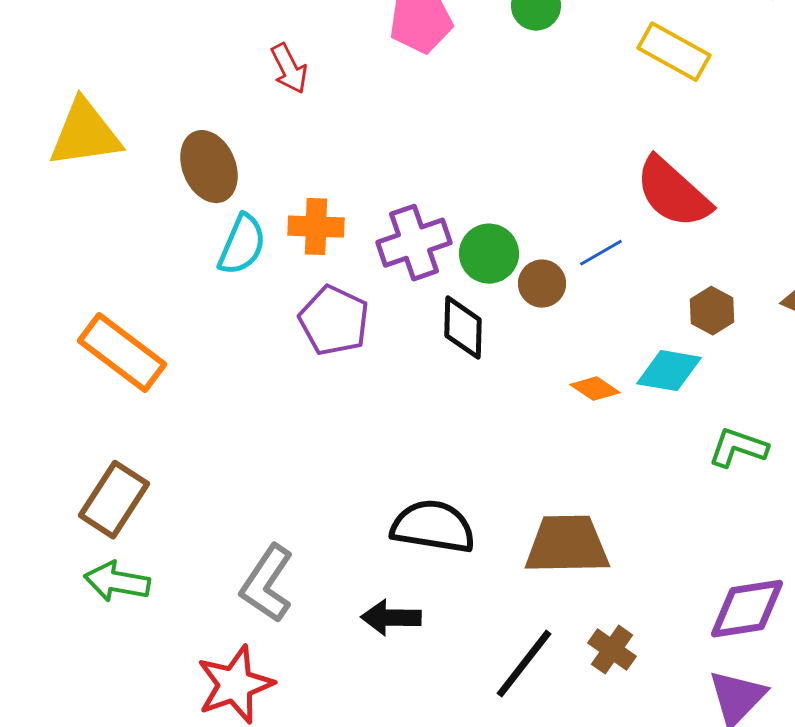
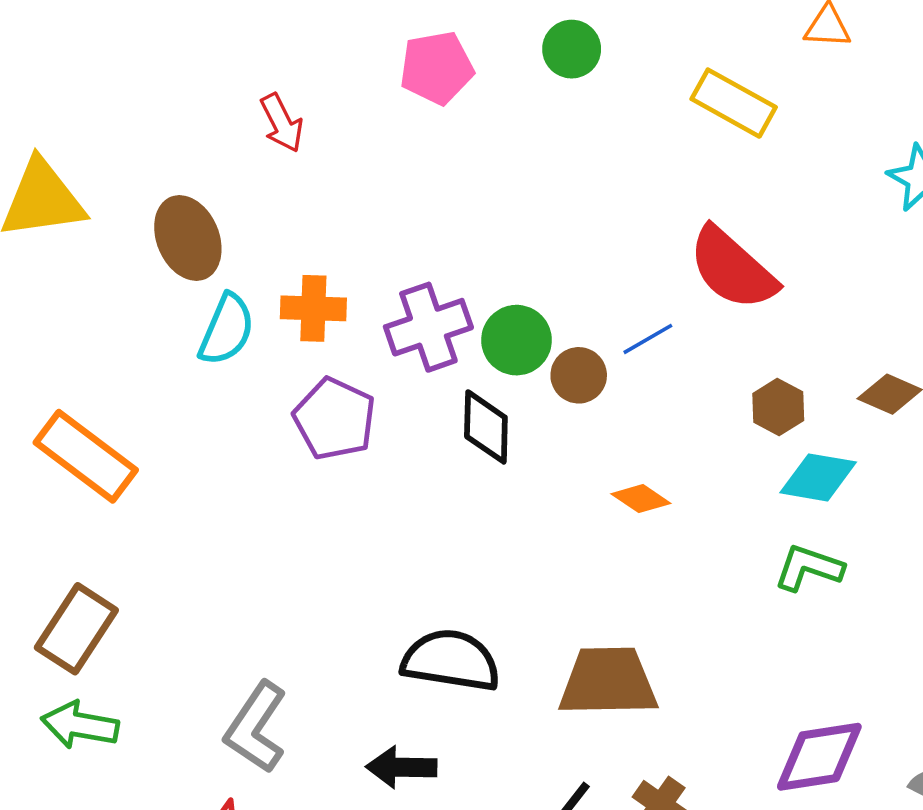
cyan diamond: (669, 371) -> (818, 477), moved

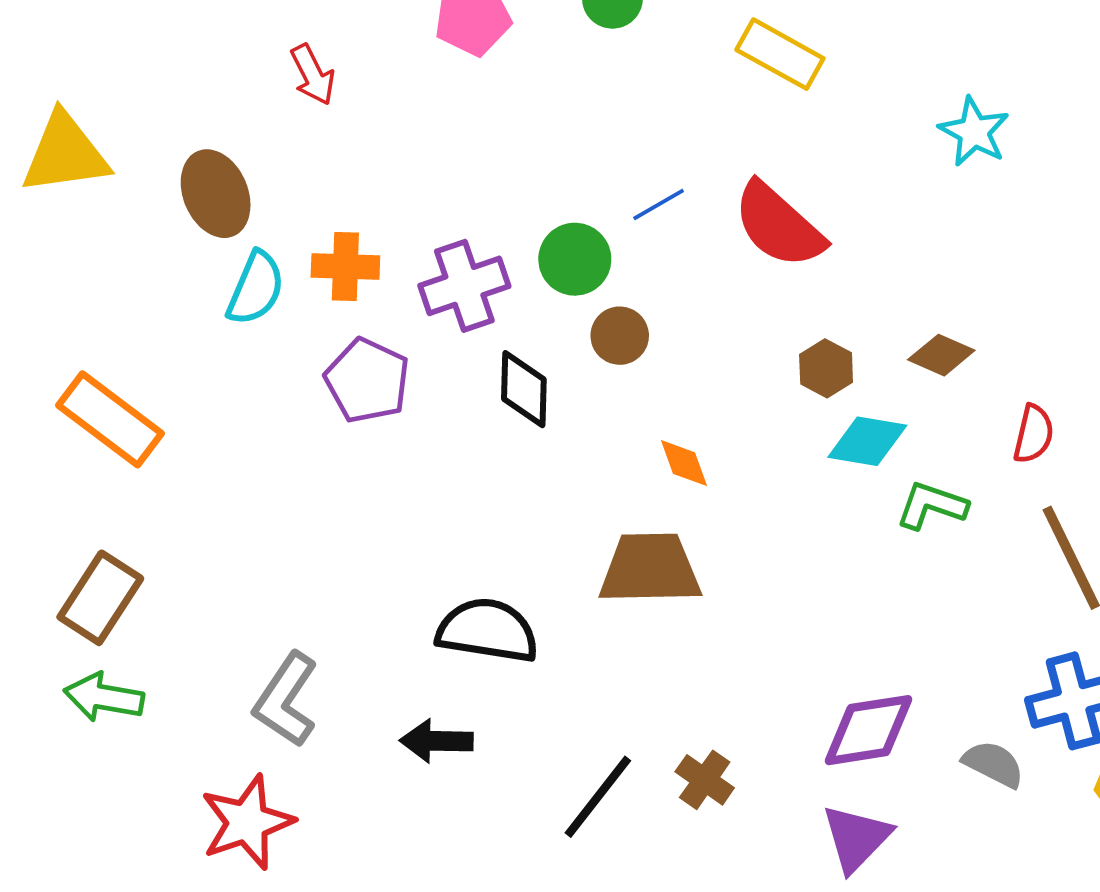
blue line: (648, 339) -> (659, 205), moved
green circle: (516, 340) -> (575, 259), moved
orange diamond: (641, 499) -> (684, 463), turned 36
green L-shape: (809, 568) -> (932, 506), moved
brown trapezoid: (608, 682) -> (650, 569), moved

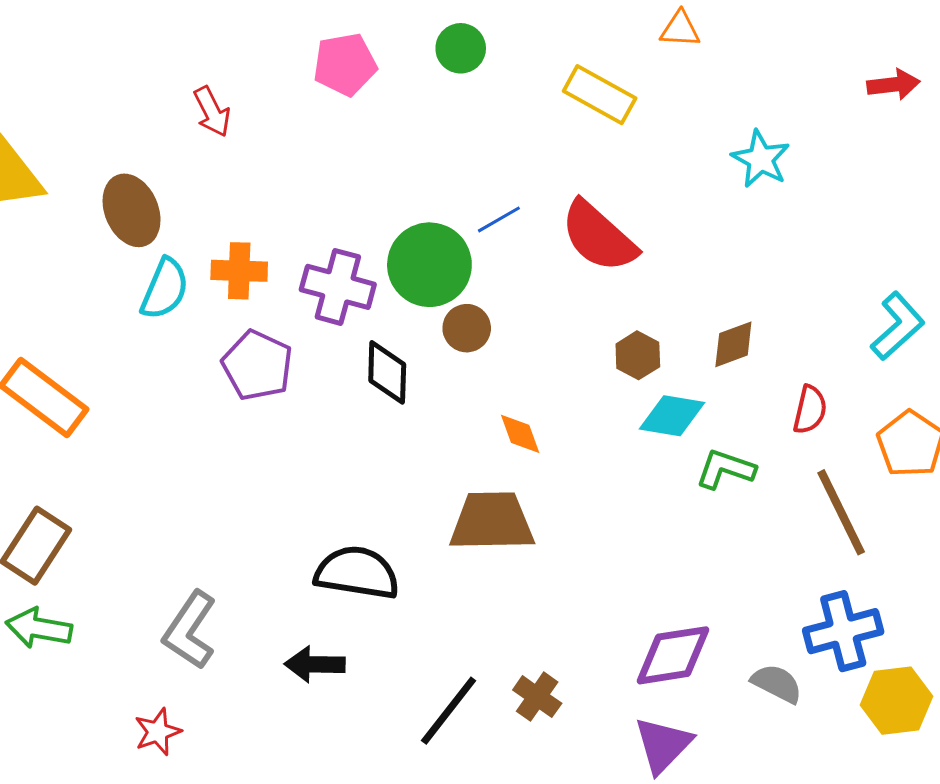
green circle: (575, 259) -> (429, 265), size x1.4
purple cross: (464, 286) -> (338, 287), turned 34
brown diamond: (941, 355) -> (733, 344), turned -44
red star: (247, 822) -> (158, 732), size x0.6

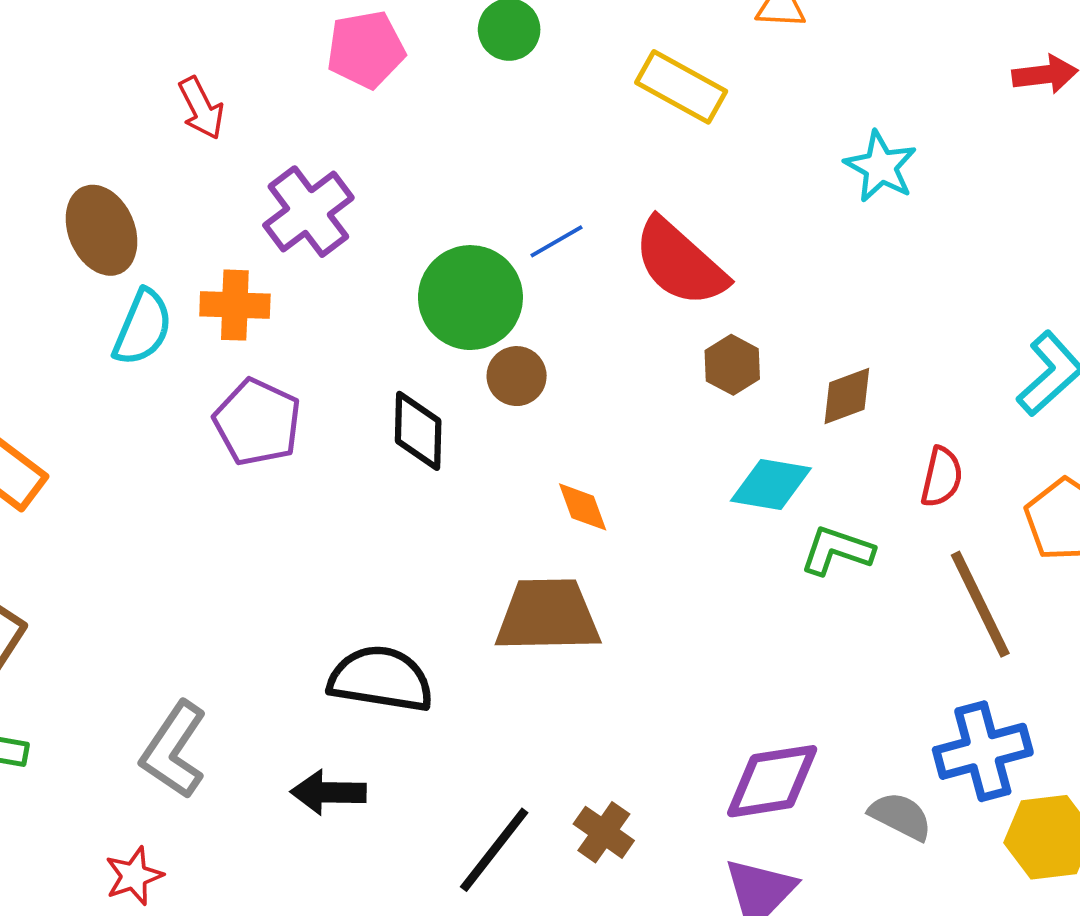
purple cross: (338, 287) -> (308, 212), moved, turned 38
brown hexagon: (638, 355) -> (732, 365), moved

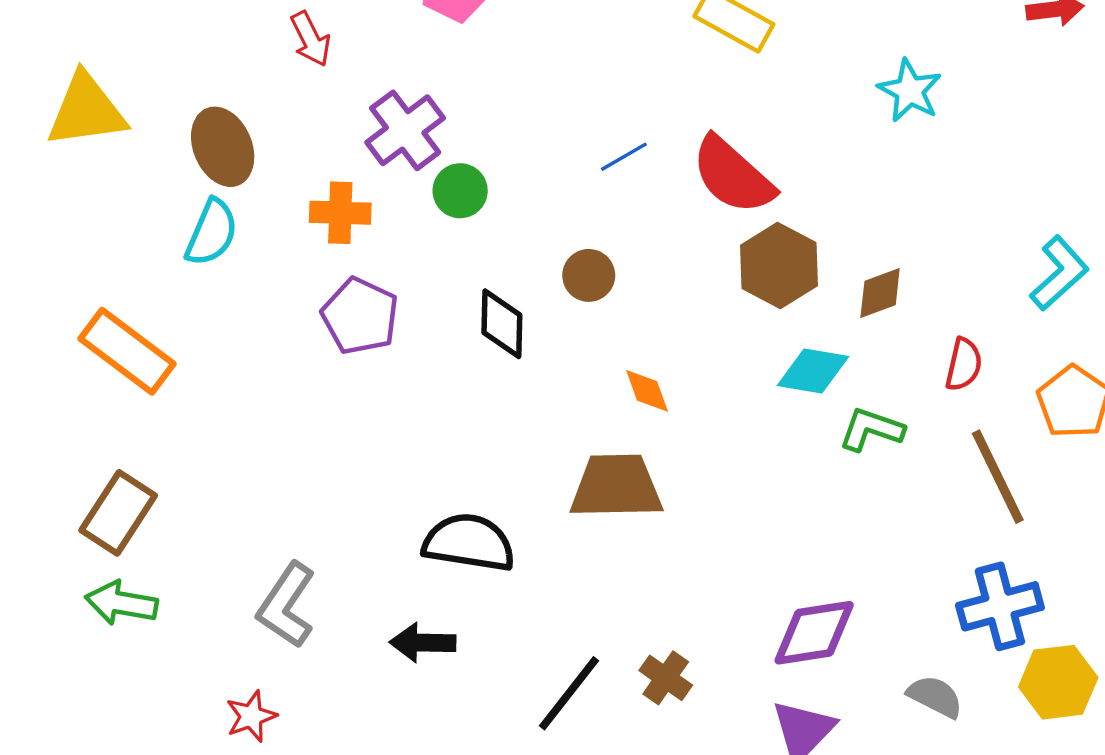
green circle: (470, 298) -> (460, 191), moved, size x0.6
cyan semicircle: (143, 327) -> (212, 233), moved
brown hexagon: (732, 365) -> (779, 266), size x1.6
gray semicircle: (901, 816) -> (935, 697), moved

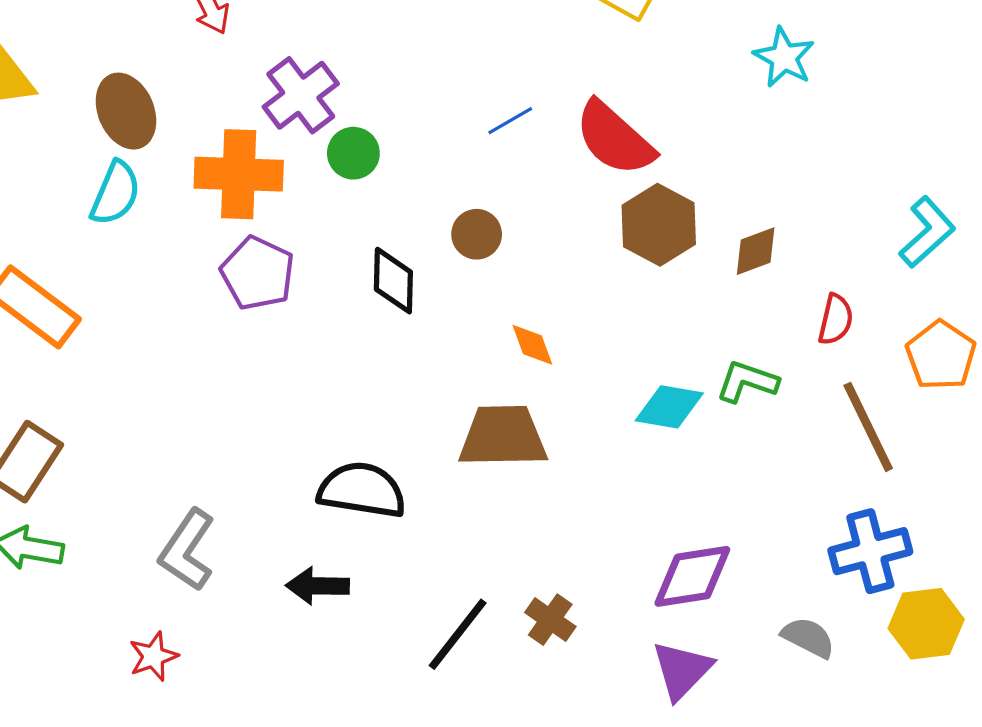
orange cross: (340, 213) -> (239, 174), size x1.5
cyan diamond: (813, 371) -> (669, 407), moved

